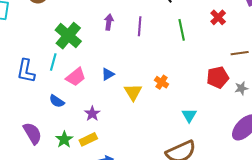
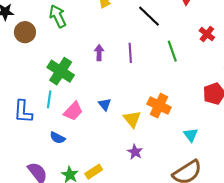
blue triangle: (108, 74) -> (105, 104), turned -32
orange cross: (162, 82) -> (159, 106), size x1.6
purple star: (92, 114) -> (135, 152), moved

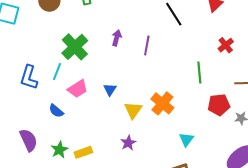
green line: (172, 51) -> (199, 73), moved

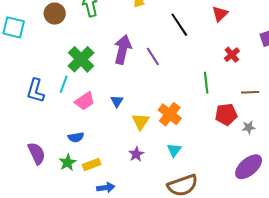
purple arrow: (117, 38) -> (123, 50), size x1.8
purple line: (147, 46) -> (153, 57), turned -42
blue semicircle: (56, 111) -> (76, 137), moved, turned -49
cyan triangle: (186, 139) -> (174, 150), moved

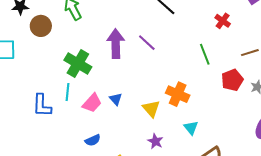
blue triangle: (117, 101) -> (116, 99), moved

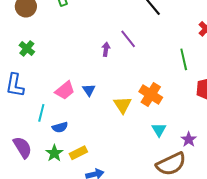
purple arrow: (116, 44) -> (106, 49), moved, size x0.5
green cross: (78, 64) -> (27, 48), moved, size x0.6
cyan line: (67, 92) -> (41, 113), moved
purple star: (155, 141) -> (189, 139), moved

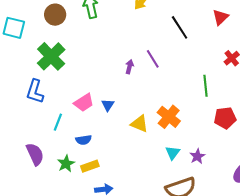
green cross: (27, 48) -> (51, 56), size x1.8
yellow triangle: (123, 105) -> (139, 124), turned -42
blue semicircle: (60, 127) -> (84, 140), moved
purple star: (189, 139) -> (197, 156), moved

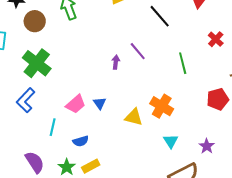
green line: (206, 86) -> (183, 63), moved
blue L-shape: (35, 91) -> (26, 100), turned 35
purple star: (197, 156) -> (207, 146), moved

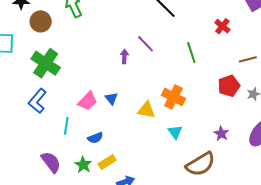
cyan triangle: (171, 141) -> (175, 132), moved

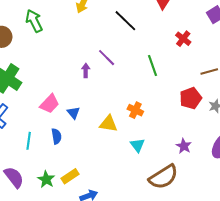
orange cross: (173, 97) -> (135, 110), size x0.7
pink trapezoid: (88, 101) -> (50, 104), moved
blue semicircle: (95, 138) -> (56, 136), moved, turned -77

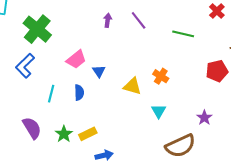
green line: (153, 65) -> (183, 34), turned -65
purple arrow: (86, 70) -> (108, 20), moved

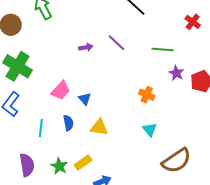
purple arrow: (108, 20) -> (86, 47), turned 80
yellow triangle: (132, 86) -> (99, 127), moved
purple star: (204, 118) -> (176, 73), moved
purple semicircle: (32, 128) -> (27, 165), turned 30

